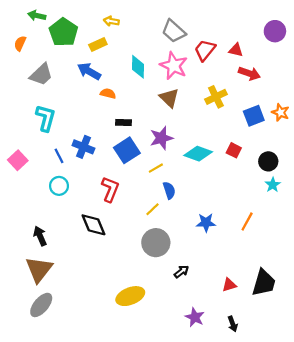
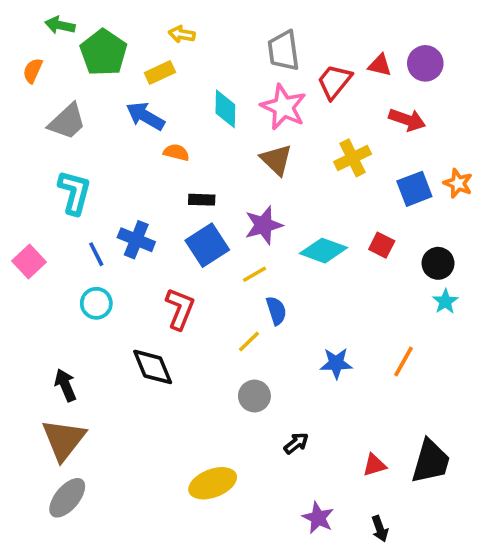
gray trapezoid: (174, 31) -> (284, 51), turned 40
purple circle: (275, 31) -> (425, 63), moved
red triangle: (236, 50) -> (380, 65), moved
gray circle: (156, 243) -> (254, 396), size x0.7

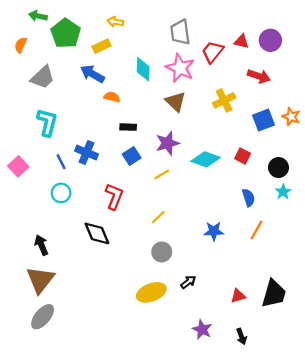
blue square: (207, 245) -> (132, 156), size x0.7
blue semicircle: (276, 311) -> (248, 198), moved
yellow ellipse: (213, 483) -> (151, 292), moved

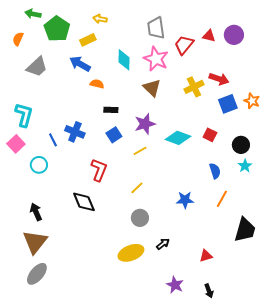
red arrow: (259, 76) -> (219, 79), moved
cyan L-shape: (47, 122) -> (24, 115), moved
cyan circle: (61, 193) -> (39, 165), moved
black trapezoid: (274, 294) -> (245, 230), moved

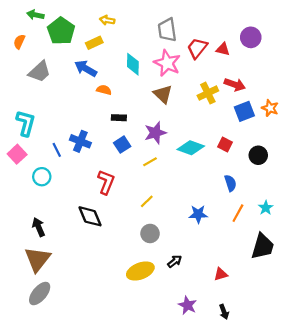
red triangle: (209, 36) -> (223, 49), moved
cyan star: (245, 166) -> (266, 208), moved

